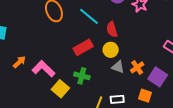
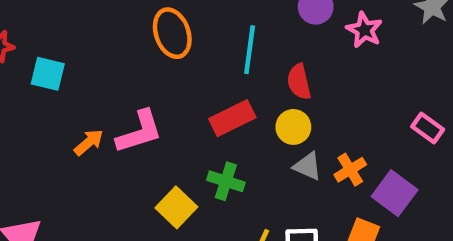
cyan line: (89, 16) -> (250, 50), turned 55
pink L-shape: (44, 69) -> (139, 132), moved, turned 115

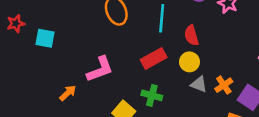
orange arrow: (89, 142) -> (68, 93), moved

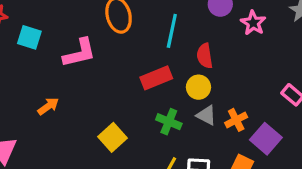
pink L-shape: (100, 69) -> (79, 53), moved
green cross: (152, 95) -> (169, 122), moved

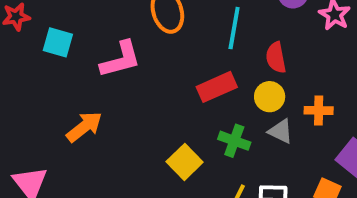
orange arrow: (48, 106) -> (84, 127), size x1.4
orange cross: (236, 120) -> (319, 110), moved, turned 30
yellow square: (112, 137) -> (185, 162), moved

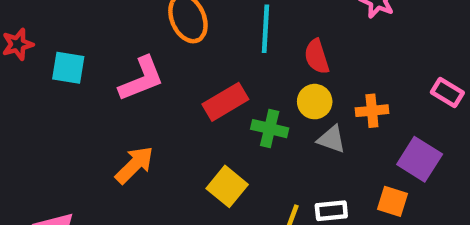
red rectangle: (217, 87) -> (225, 102), moved
orange arrow: (84, 127) -> (134, 165), moved
green cross: (234, 141) -> (270, 129), moved

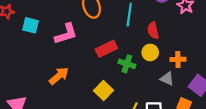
gray triangle: (332, 139) -> (167, 79), moved

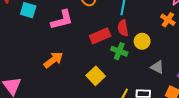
red semicircle: (153, 30) -> (123, 28), moved
orange cross: (178, 59) -> (168, 20), moved, turned 32

